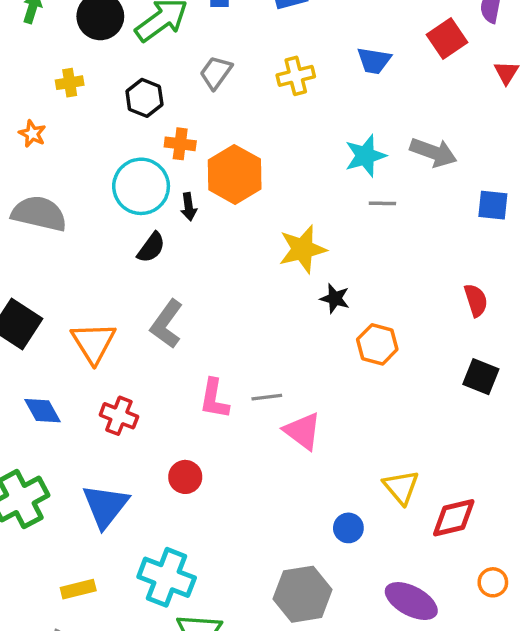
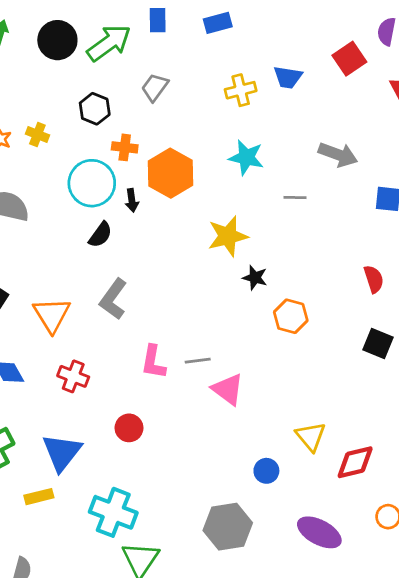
yellow cross: (296, 76) -> (241, 90), moved
yellow cross: (70, 83) -> (37, 135), moved, turned 30
cyan star: (365, 156) -> (246, 157), moved, turned 30
yellow rectangle: (78, 589) -> (39, 497), moved

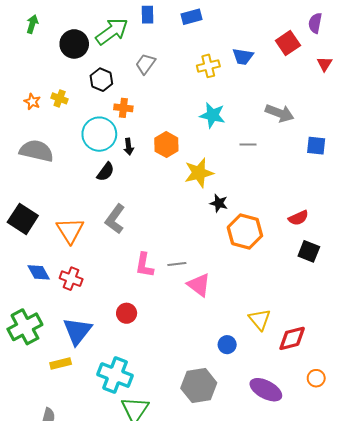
black circle: (57, 40) -> (74, 44), moved
orange hexagon: (171, 173) -> (166, 145), moved, size x0.7
red semicircle: (374, 279) -> (298, 218), moved, turned 84
orange hexagon: (291, 316) -> (245, 232), size x1.4
red cross: (73, 376) -> (71, 279), moved

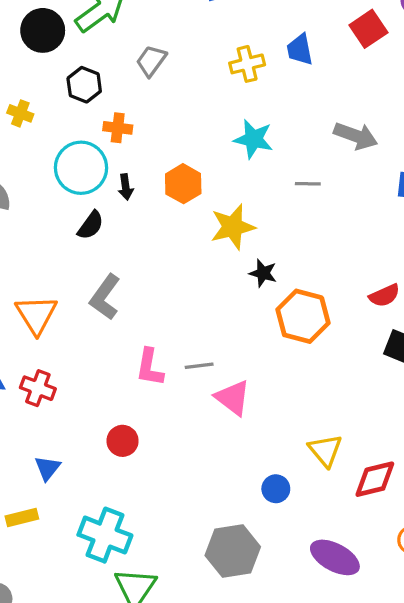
blue trapezoid: (243, 57) -> (300, 50), turned 70
blue triangle: (77, 331) -> (47, 468), size x0.6

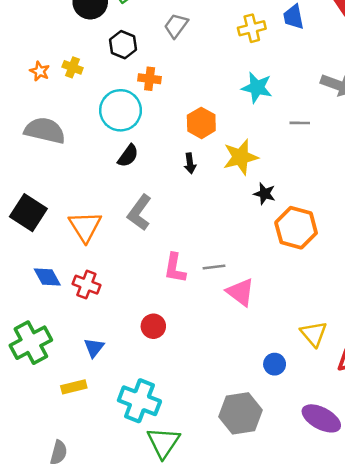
black arrow: (126, 187) -> (190, 163), moved

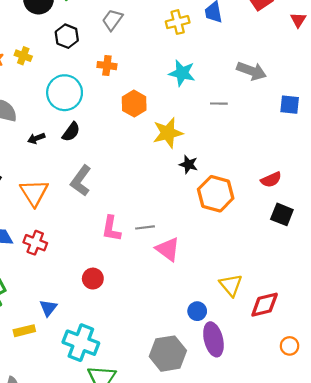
orange cross: (150, 79) -> (107, 66), moved
black arrow: (190, 163) -> (36, 138), moved, turned 77
blue triangle: (94, 348) -> (48, 308), moved
purple ellipse: (321, 418) -> (213, 339), moved, turned 48

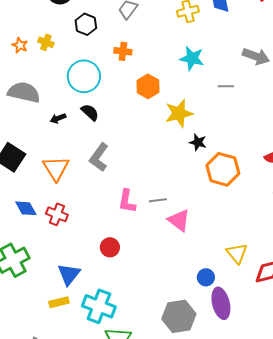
black semicircle: (71, 132) -> (90, 112), turned -84
blue triangle: (48, 308) -> (69, 274), size x1.4
yellow rectangle: (24, 331) -> (59, 302), moved

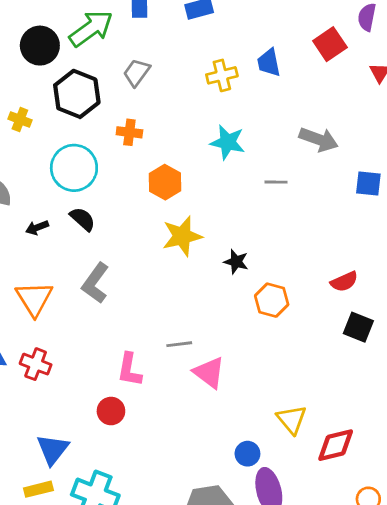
black hexagon: (86, 24) -> (77, 94), size x1.5
yellow star: (179, 113) -> (182, 236), moved
orange hexagon: (223, 169) -> (272, 300), size x0.7
pink L-shape: (127, 201) -> (129, 370), moved

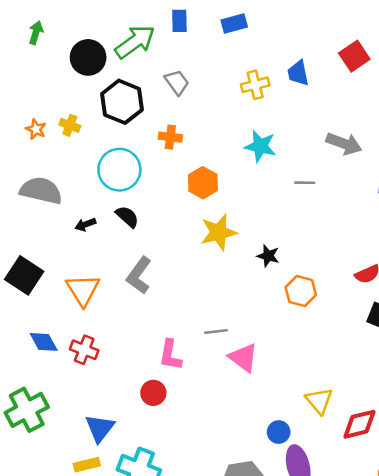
gray trapezoid: (137, 73) -> (177, 82), turned 108

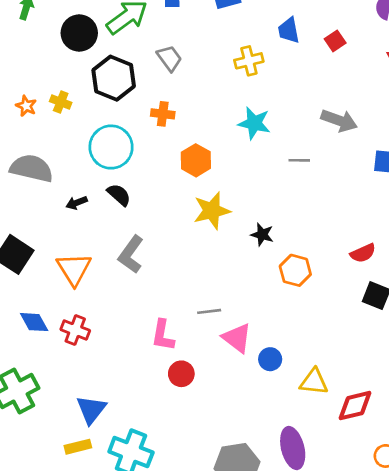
red square: (354, 56) -> (335, 41), moved, size x0.7
blue trapezoid: (298, 73) -> (289, 30), moved
red circle: (153, 393) -> (181, 374), moved
yellow triangle: (319, 401) -> (314, 382), turned -44
blue circle: (279, 432) -> (270, 359), moved

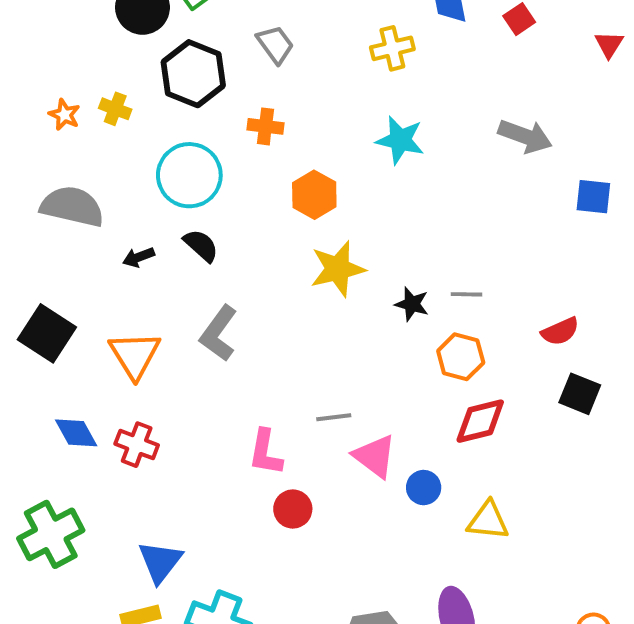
gray line: (299, 160) -> (467, 294), moved
red diamond: (355, 406) -> (480, 421), moved

